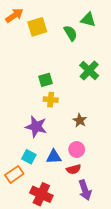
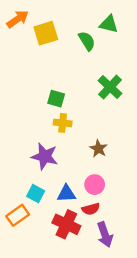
green square: (45, 80) -> (56, 99), turned 32
red cross: (41, 194) -> (66, 224), moved

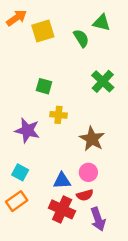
green square: (56, 99) -> (44, 86), moved
brown star: (98, 149) -> (92, 139), size x1.5
purple star: (45, 156) -> (27, 130), moved
cyan square: (36, 194) -> (20, 172), moved

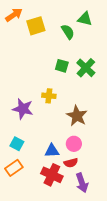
green square: (44, 86) -> (62, 66), moved

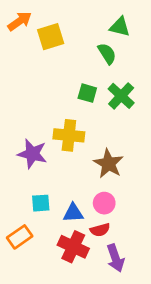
green semicircle: (68, 32) -> (107, 54), moved
yellow cross: (49, 96) -> (69, 135), size x1.5
cyan square: (17, 144) -> (41, 203), moved, turned -32

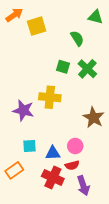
green triangle: (120, 27) -> (96, 17), moved
brown star: (108, 164) -> (93, 118), moved

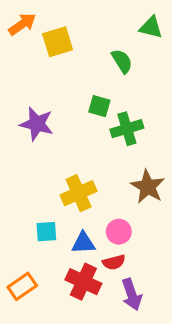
green cross: (87, 69) -> (127, 129), moved, turned 30
yellow cross: (50, 97) -> (79, 193), moved, turned -30
purple star: (23, 110) -> (37, 124), moved
orange rectangle: (14, 170) -> (22, 286), moved

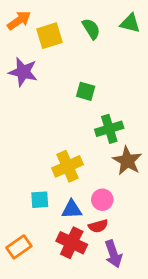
green semicircle: (122, 61) -> (91, 29), moved
purple star: (37, 124) -> (23, 72), moved
green cross: (127, 129) -> (109, 129), moved

